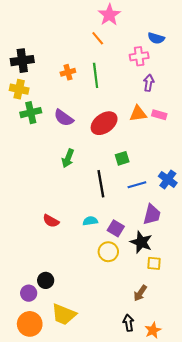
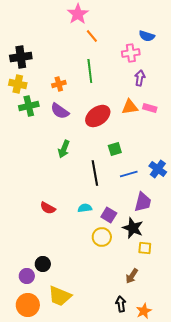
pink star: (109, 15) -> (78, 14), moved
orange cross: (68, 72) -> (59, 84), moved

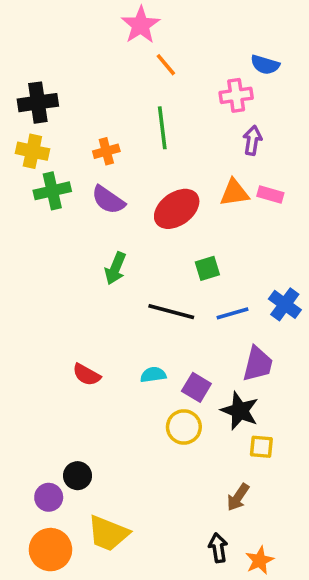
black line: (95, 173) -> (171, 312), turned -65

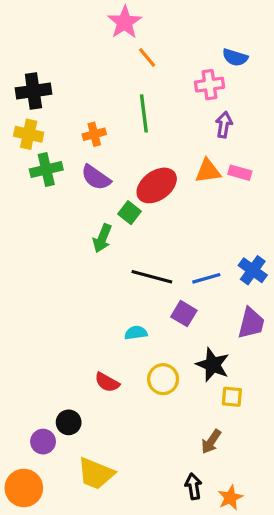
green square: (207, 268) -> (129, 213), moved, turned -35
purple trapezoid: (258, 364) -> (251, 323), moved
red semicircle: (87, 375) -> (107, 382), moved
purple square: (196, 387) -> (184, 314), moved
orange circle: (50, 550) -> (24, 488), moved

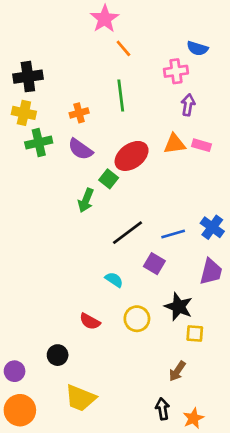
black line: (152, 277) -> (127, 233), turned -52
cyan semicircle: (136, 333) -> (114, 280), turned 42
purple circle: (43, 442) -> (15, 371), moved

